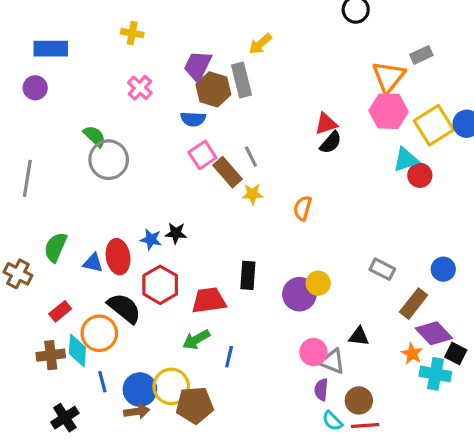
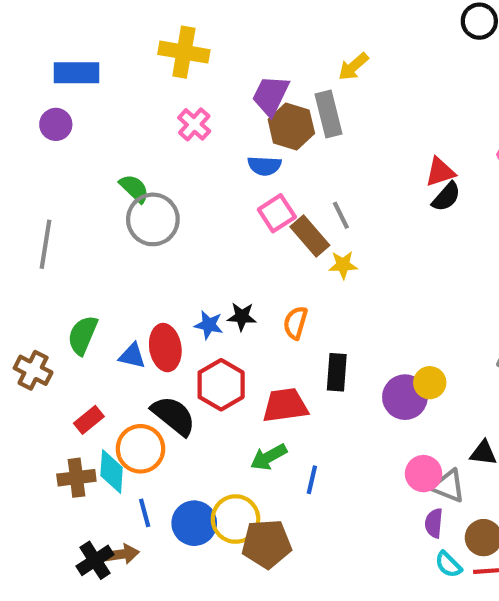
yellow cross: (132, 33) -> (184, 52), size x1.6
orange semicircle: (303, 208) -> (295, 323), moved
brown arrow: (137, 411) -> (122, 554), moved

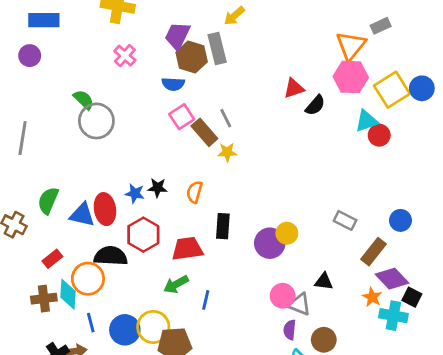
black semicircle: (446, 197) -> (315, 105), moved
blue triangle: (132, 356) -> (82, 215), size x1.4
black semicircle: (174, 416) -> (111, 256), turned -36

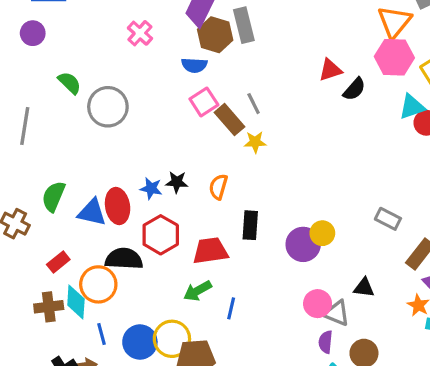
green semicircle: (84, 100) -> (70, 83), moved

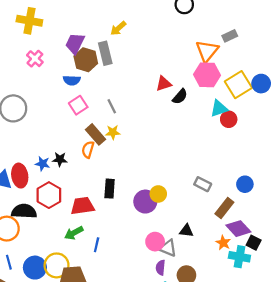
brown rectangle: (230, 120) -> (96, 134), moved
orange semicircle: (218, 187) -> (88, 150), moved

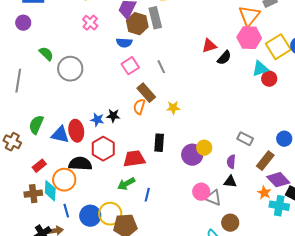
yellow star: (113, 132) -> (173, 108), moved
purple semicircle: (160, 268) -> (231, 162), moved

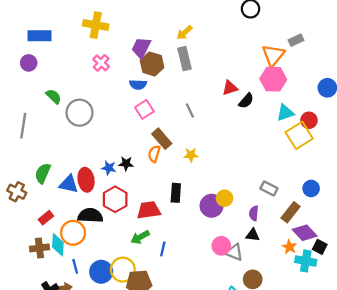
gray rectangle: (155, 18) -> (184, 59), moved
yellow square: (278, 47) -> (299, 135), moved
gray line: (161, 67) -> (190, 111), moved
red circle: (269, 79) -> (309, 120), moved

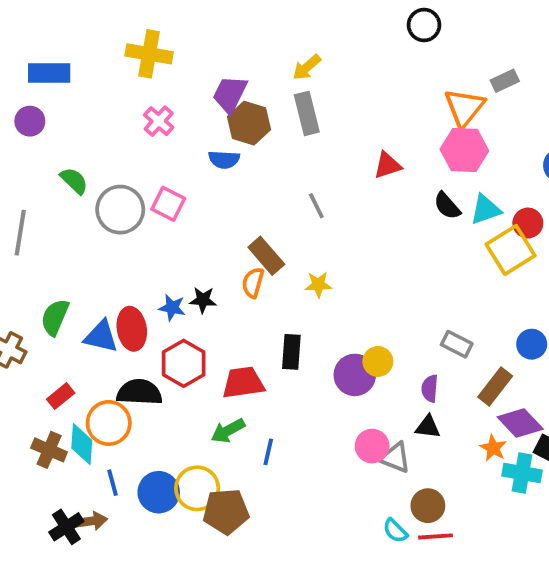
black semicircle: (246, 101) -> (447, 206), moved, turned 98
pink square: (144, 109) -> (168, 204), moved, turned -30
brown cross: (39, 248) -> (49, 450), turned 30

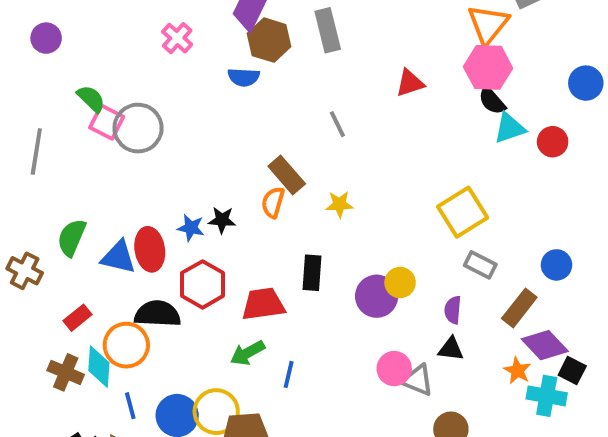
pink square: (168, 204) -> (107, 122), moved
black semicircle: (447, 206) -> (492, 101), moved
yellow square: (511, 250) -> (463, 212), moved

